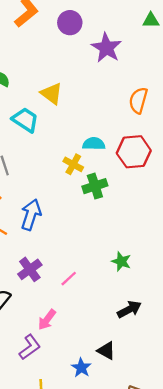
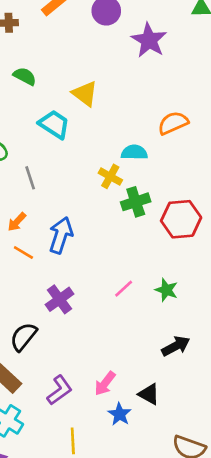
orange semicircle: (138, 100) -> (173, 123), moved, turned 50
red hexagon: (134, 152) -> (181, 219), moved
pink line: (69, 279) -> (124, 289), moved
pink arrow: (47, 320) -> (105, 383), moved

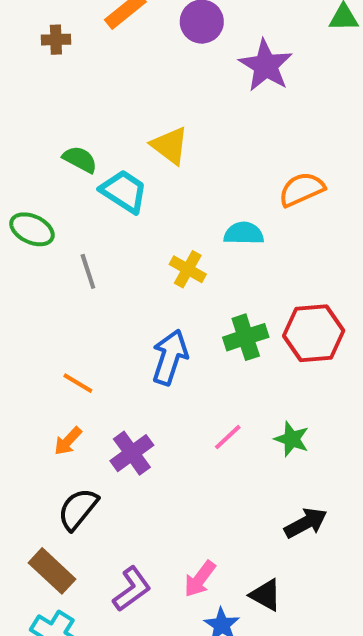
green semicircle: (25, 76) -> (80, 159), moved
yellow cross: (110, 176) -> (188, 269), moved
green cross: (136, 202) -> (246, 337), moved
orange arrow: (17, 222) -> (68, 441), moved
blue arrow: (61, 235) -> (170, 357), moved

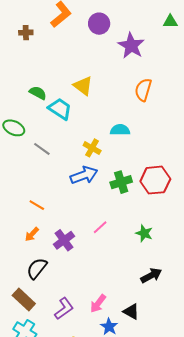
orange semicircle: (302, 189) -> (143, 90), moved, turned -50
gray line: (88, 271) -> (42, 149), turned -36
blue arrow: (170, 357) -> (84, 175), moved, turned 52
pink line: (228, 437) -> (100, 227), moved

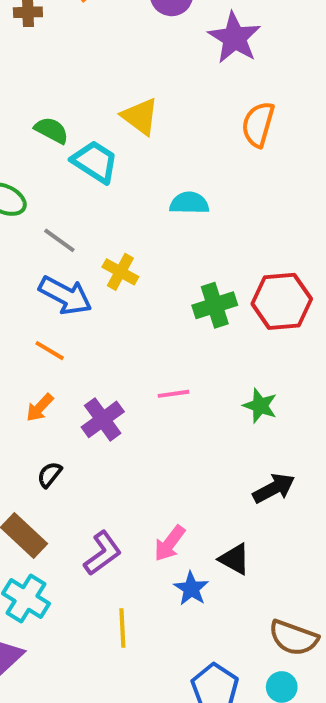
cyan semicircle: (120, 130) -> (189, 203), moved
yellow cross: (92, 148) -> (120, 272), moved
blue arrow: (84, 175) -> (65, 295), moved, turned 48
pink line: (100, 227) -> (174, 394), turned 35
black semicircle: (37, 268) -> (50, 475), size x0.6

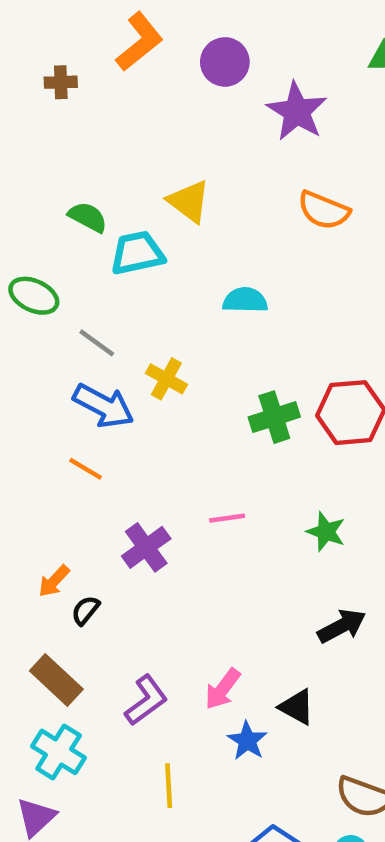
orange semicircle: (258, 124) -> (324, 210), turned -84
cyan trapezoid: (95, 162) -> (137, 253), turned -45
orange arrow: (40, 408) -> (54, 581), moved

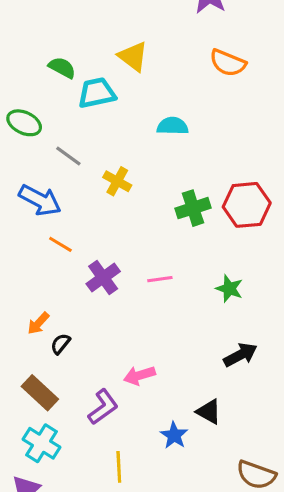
blue arrow: (103, 406) -> (40, 200), moved
purple cross: (146, 547) -> (103, 278), moved
pink arrow: (223, 689) -> (139, 375), moved, turned 36

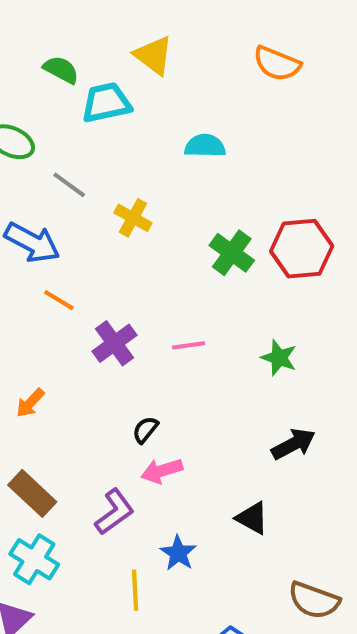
green cross: (193, 208) -> (232, 253), turned -36
black semicircle: (60, 344) -> (145, 430), moved
blue star: (174, 435) -> (178, 553), moved

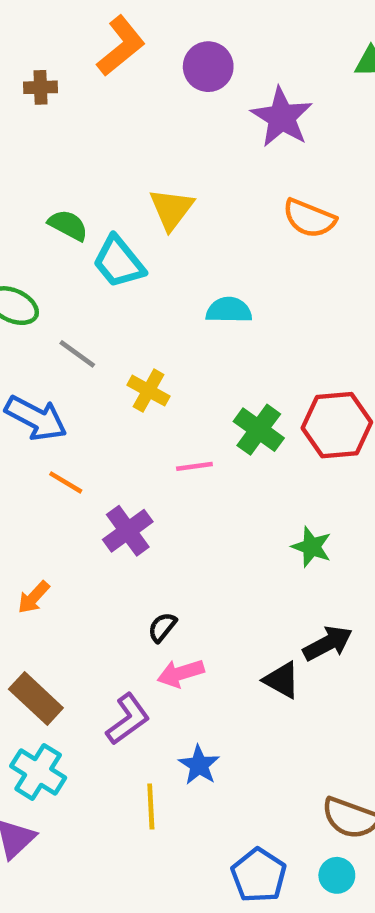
yellow triangle: (154, 55) -> (171, 209), turned 30
cyan trapezoid: (106, 103) -> (119, 262), turned -117
pink line: (189, 345) -> (194, 466), moved
black triangle: (252, 518) -> (282, 680), moved

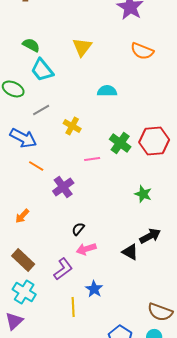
green semicircle: (68, 225) -> (31, 45), moved
cyan trapezoid: (119, 262) -> (42, 70), moved
gray line: (77, 354) -> (41, 110), turned -66

